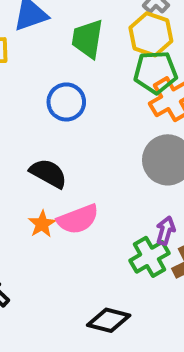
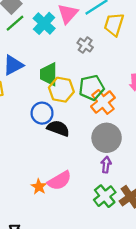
yellow hexagon: (151, 34) -> (61, 90), moved
black semicircle: (48, 173) -> (58, 128), moved
purple arrow: (166, 231) -> (106, 165), moved

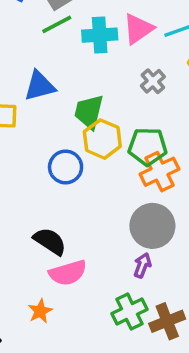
cyan cross: (44, 23) -> (100, 35), turned 30
black semicircle: (58, 128) -> (50, 241), moved
orange star: (39, 187) -> (40, 311), moved

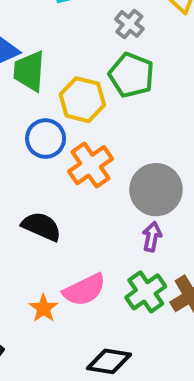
green trapezoid: (89, 112) -> (29, 71), moved
green pentagon: (148, 146) -> (131, 75), moved, turned 30
orange cross: (160, 172) -> (91, 165), moved
pink semicircle: (68, 273) -> (84, 290), moved

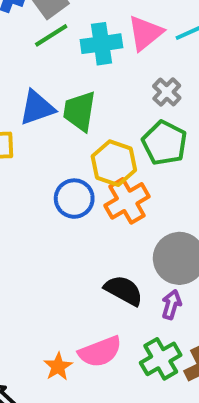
green trapezoid: (29, 71) -> (79, 111), moved
orange cross: (91, 165) -> (127, 201), moved
black semicircle: (41, 226) -> (124, 290), moved

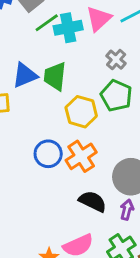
green line: (51, 35) -> (47, 23), moved
blue circle: (74, 199) -> (48, 154), moved
orange cross: (127, 201) -> (81, 156), moved

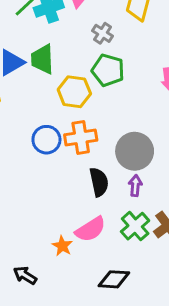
orange cross: (81, 156) -> (81, 138), turned 32
black semicircle: (93, 201) -> (99, 182), turned 60

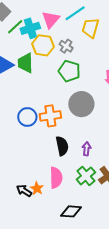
yellow hexagon: (74, 92) -> (43, 45), moved
gray circle: (135, 151) -> (81, 104), moved
pink semicircle: (91, 229) -> (56, 178), turned -60
black arrow: (25, 275) -> (24, 191), moved

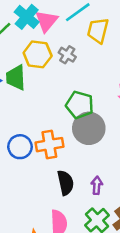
cyan cross: (30, 28) -> (27, 17), moved, turned -30
green pentagon: (69, 71) -> (80, 105), moved

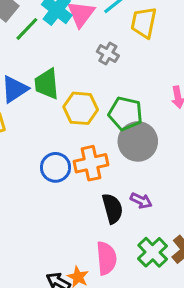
yellow hexagon: (38, 54) -> (81, 108), moved
purple arrow: (97, 185) -> (141, 201), moved, turned 114

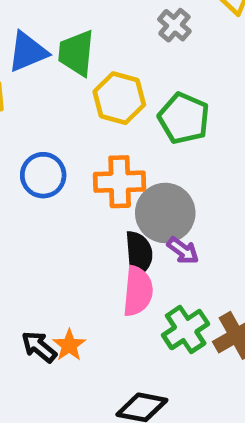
gray circle: (138, 141) -> (165, 213), moved
blue circle: (56, 167) -> (43, 175), moved
pink semicircle: (106, 258) -> (138, 291), moved

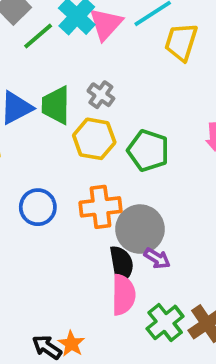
gray cross: (174, 25) -> (101, 95), moved

